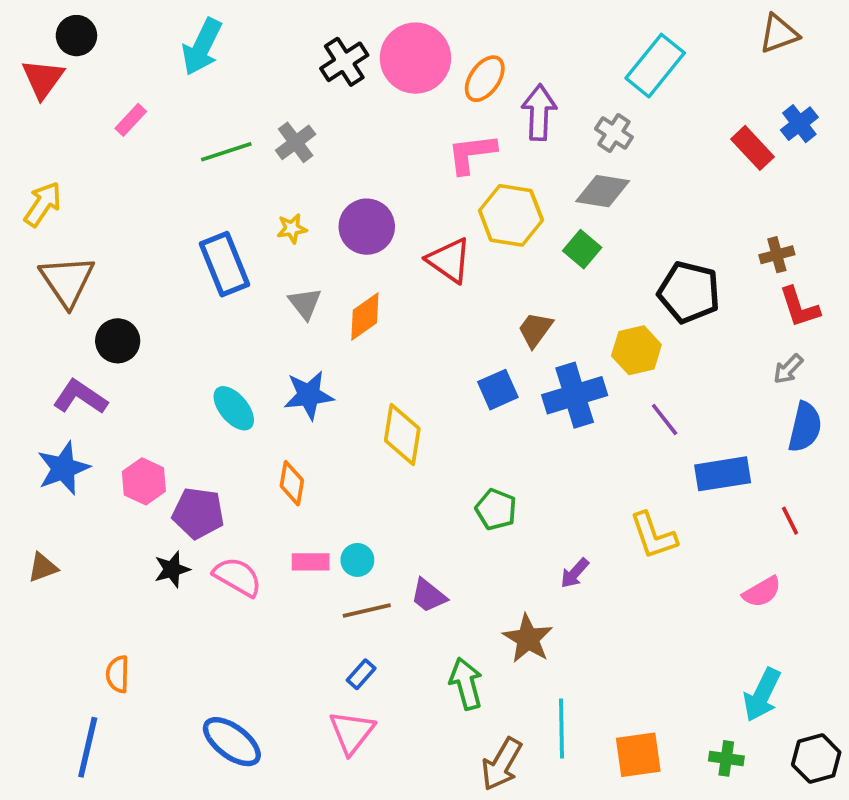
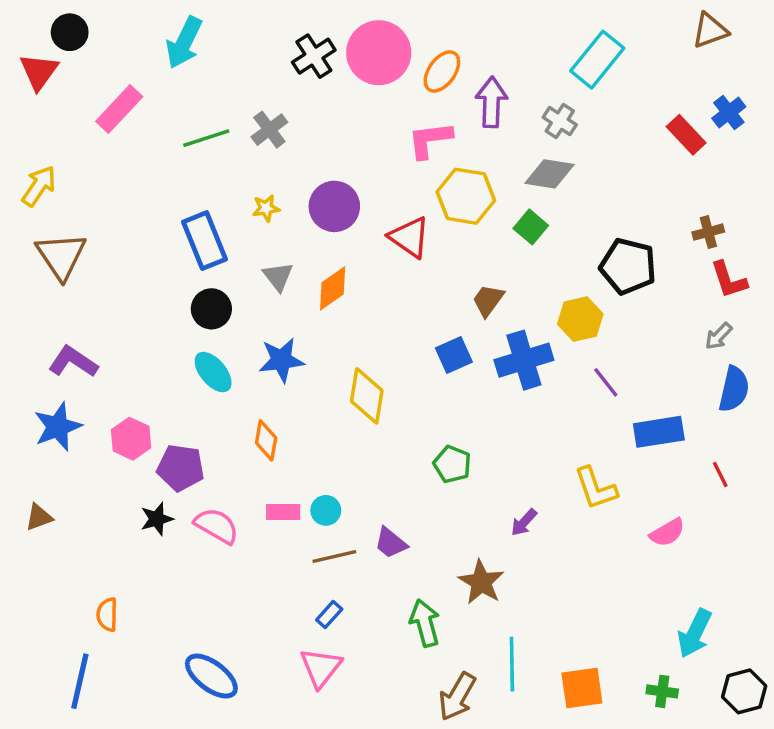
pink rectangle: (131, 120) -> (119, 109), size x1.6
black circle: (118, 341) -> (211, 309), moved
pink semicircle: (762, 592) -> (667, 533), moved

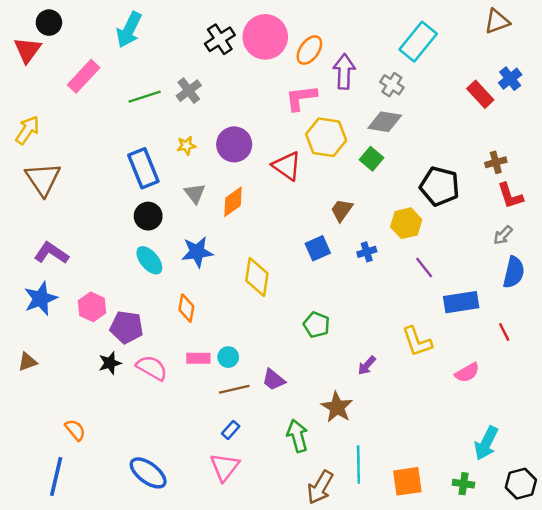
blue cross: (524, 360) -> (367, 252), size x0.5
orange semicircle: (107, 615) -> (75, 430), turned 140

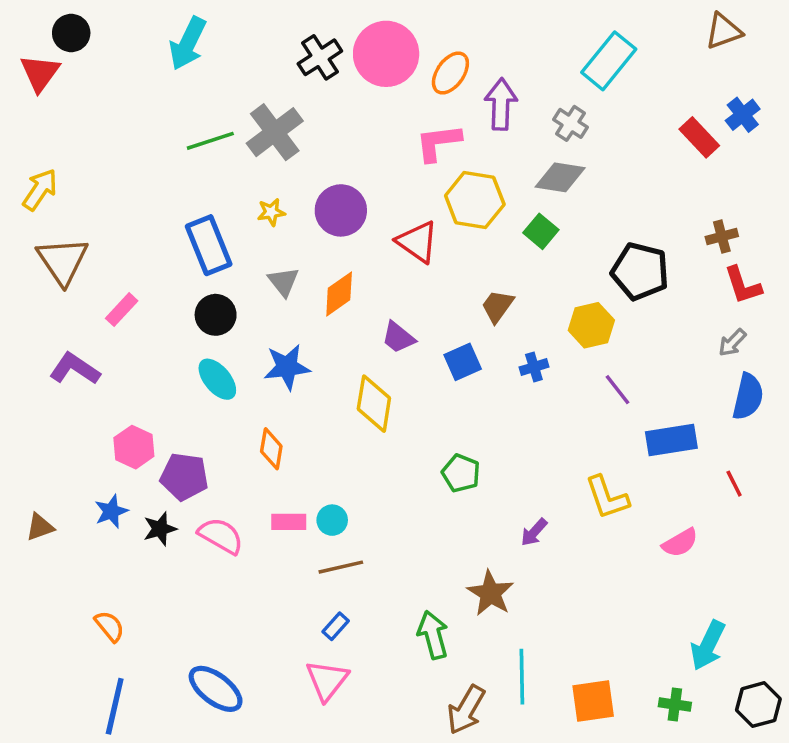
pink rectangle: (84, 76) -> (122, 310), moved, size x0.7
gray cross: (189, 91) -> (275, 132), size x1.5
blue star: (41, 299) -> (111, 511), moved, size x0.7
purple trapezoid: (274, 380) -> (398, 337), moved
blue line: (56, 477) -> (115, 706), moved

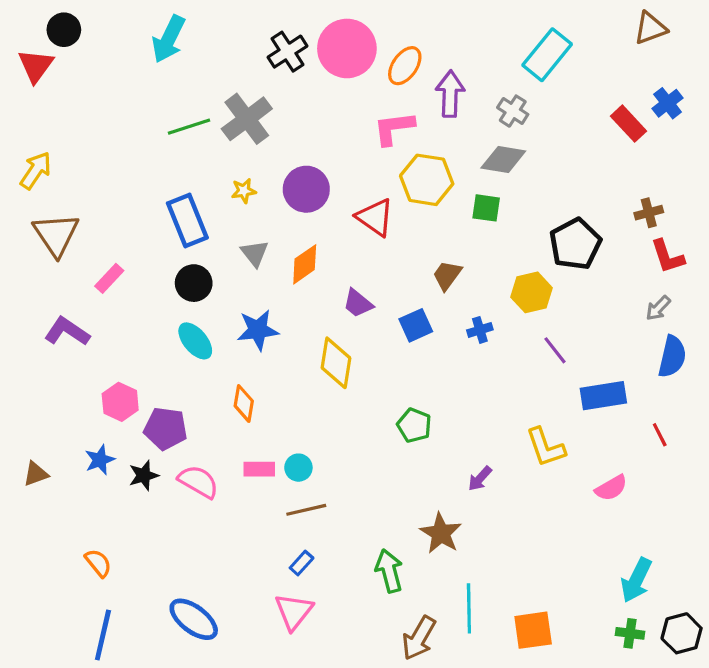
green square: (541, 231) -> (486, 208), turned -32
black pentagon: (640, 271) -> (575, 244), turned 30
green cross: (675, 705) -> (630, 633), moved

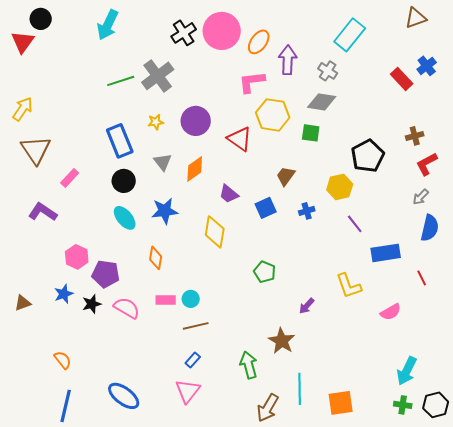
red L-shape: (668, 256) -> (427, 164), turned 80

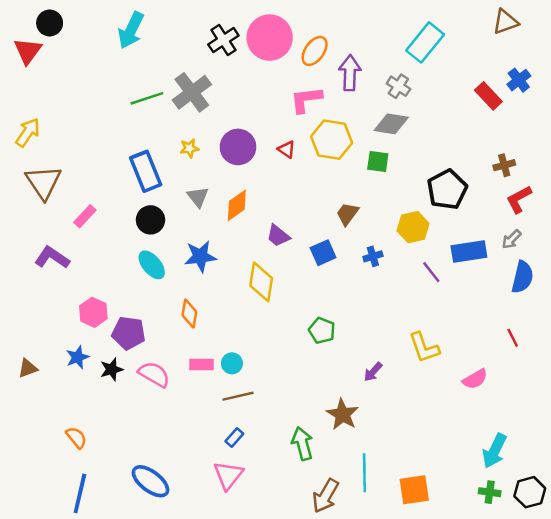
red triangle: (240, 139) -> (287, 149), moved, size x0.6
blue rectangle: (386, 253) -> (469, 252), moved

